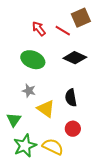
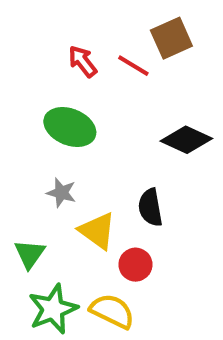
black diamond: (75, 58) -> (186, 140), moved
red circle: (73, 129) -> (135, 265), moved

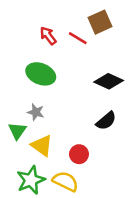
black semicircle: (150, 207) -> (106, 121), moved, turned -120
yellow triangle: (97, 231) -> (42, 146), moved
green triangle: (30, 254) -> (17, 131), moved

